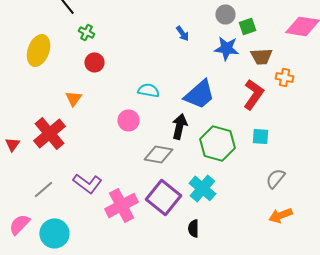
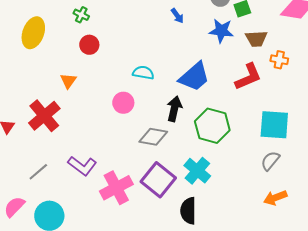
red L-shape: (253, 94) -> (248, 77), turned 32
cyan square: (260, 136) -> (274, 125), moved, size x1.8
black semicircle: (193, 228) -> (188, 211), size x1.5

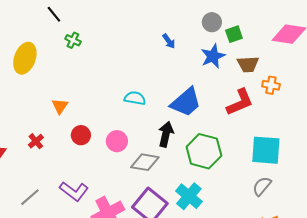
blue star: (221, 31) -> (213, 56), turned -30
red circle: (89, 45) -> (81, 135), moved
pink circle: (123, 103) -> (117, 141), moved
red cross: (44, 116) -> (36, 141), size x0.5

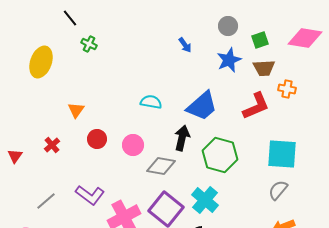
green square: (234, 34) -> (260, 40), moved

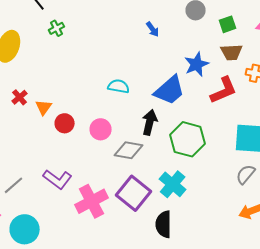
green cross: (89, 44) -> (57, 28), turned 35
blue star: (229, 60) -> (197, 64), moved
orange triangle: (76, 110) -> (44, 107), moved
red cross: (52, 145) -> (20, 97), moved

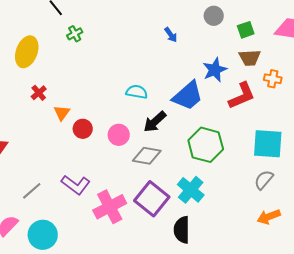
red cross: (20, 97) -> (39, 93), moved
black arrow: (150, 122) -> (155, 122), moved, turned -145

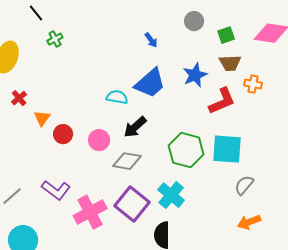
blue trapezoid: (188, 96) -> (150, 83), moved
cyan square: (268, 144) -> (227, 149), moved

